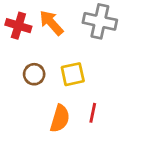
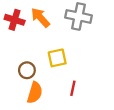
brown circle: (34, 74) -> (27, 70), moved
orange semicircle: (60, 119) -> (35, 93), moved

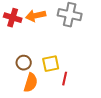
orange arrow: (40, 18) -> (36, 16), turned -60
yellow square: (57, 58) -> (51, 64), moved

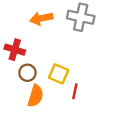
red cross: (13, 18) -> (15, 50), moved
yellow square: (51, 64) -> (59, 74), turned 36

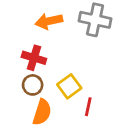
red cross: (15, 50) -> (34, 58), moved
yellow square: (59, 74) -> (69, 86), turned 30

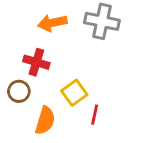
brown circle: (33, 85) -> (19, 91), moved

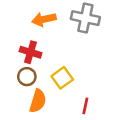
brown circle: (19, 91) -> (27, 77), moved
red line: (95, 115) -> (85, 106), moved

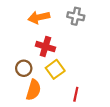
gray cross: (85, 18) -> (76, 16), size x0.7
red cross: (30, 52) -> (45, 47), moved

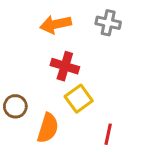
brown circle: (24, 68) -> (15, 106), moved

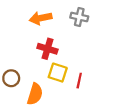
yellow square: (79, 99) -> (58, 73), turned -36
red line: (108, 134) -> (79, 81), moved

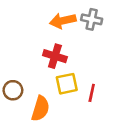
orange arrow: (41, 18) -> (63, 21), moved
yellow square: (58, 73) -> (67, 84), turned -30

